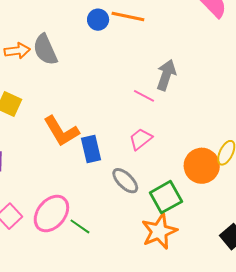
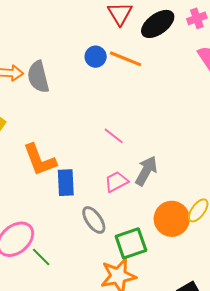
gray arrow: (166, 75) -> (146, 171), moved
pink line: (144, 96) -> (114, 136), moved

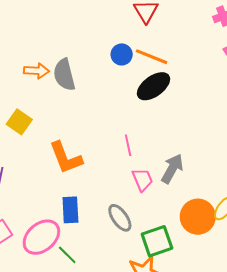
black ellipse: (158, 24) -> (153, 86), moved
pink line: (114, 136) -> (128, 145), moved, turned 40
pink trapezoid: (116, 182) -> (142, 180), turned 95
blue rectangle: (66, 183) -> (70, 210), moved

